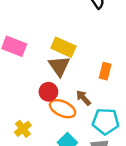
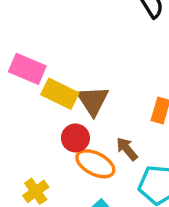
yellow rectangle: (63, 47) -> (60, 94), moved

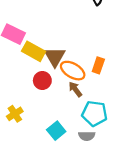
orange ellipse: (95, 164) -> (73, 71), moved

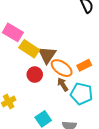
orange rectangle: (98, 65) -> (84, 65), turned 40
cyan pentagon: (95, 113) -> (81, 94), moved

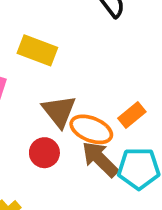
yellow rectangle: (29, 49) -> (37, 50), moved
brown arrow: (63, 84) -> (100, 159), size x1.5

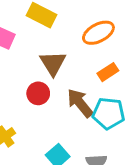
orange ellipse: (91, 129) -> (98, 33), moved, turned -56

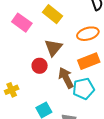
orange rectangle: (108, 72) -> (89, 61), size x1.5
cyan pentagon: (109, 113) -> (84, 89), turned -30

